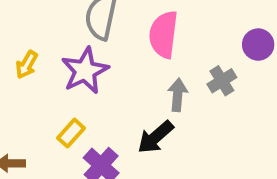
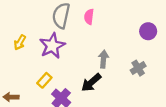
pink semicircle: (164, 34) -> (89, 17), moved, size x0.6
gray cross: (222, 81) -> (138, 68), moved

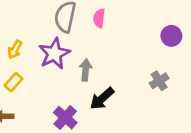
gray arrow: (104, 59) -> (86, 70), moved
yellow rectangle: (44, 80) -> (13, 82), moved

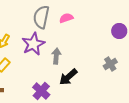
pink semicircle: (99, 18) -> (66, 18), turned 64

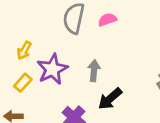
purple star: (33, 44) -> (52, 69), moved

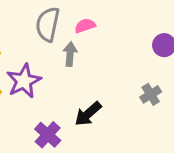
gray arrow: (94, 71) -> (70, 54), moved

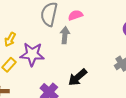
purple star: (24, 81) -> (32, 54), turned 30

